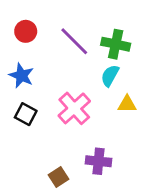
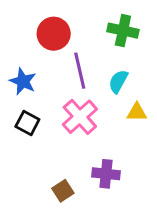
red circle: (26, 31) -> (54, 34), moved, size x1.4
purple line: (74, 41) -> (80, 71), moved, turned 32
green cross: (116, 44) -> (123, 31), moved

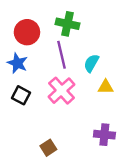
green cross: (123, 31) -> (67, 24), moved
red circle: (54, 34) -> (27, 32), moved
purple cross: (106, 174) -> (104, 135), moved

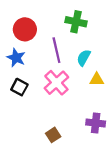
green cross: (67, 24) -> (76, 22), moved
brown square: (48, 148) -> (53, 135), moved

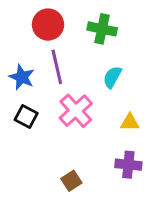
red circle: (25, 29) -> (48, 25), moved
purple line: (56, 50) -> (57, 67), moved
yellow triangle: (97, 79) -> (130, 122), moved

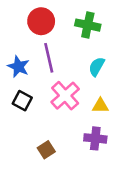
yellow triangle: (130, 122) -> (100, 106), moved
purple cross: (128, 165) -> (95, 138), moved
brown square: (71, 181) -> (46, 150), moved

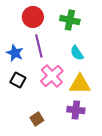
cyan semicircle: (97, 67) -> (77, 53), turned -63
yellow triangle: (100, 106) -> (80, 84), size x1.6

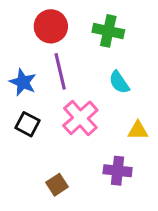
yellow triangle: (80, 84) -> (138, 130), moved, size x0.6

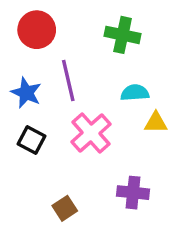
red circle: (51, 26) -> (37, 30), moved
cyan semicircle: (119, 82) -> (135, 93), turned 120
yellow triangle: (138, 130) -> (156, 123), moved

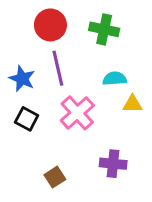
red circle: (37, 30) -> (50, 25), moved

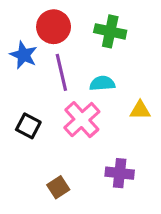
blue star: (22, 79) -> (24, 55), moved
cyan semicircle: (115, 79) -> (102, 83), moved

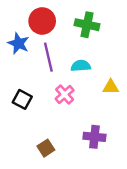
pink cross: (82, 120) -> (65, 94), size x0.7

